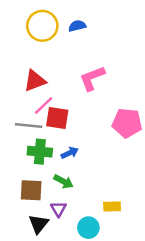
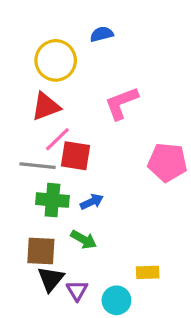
yellow circle: (42, 26) -> (56, 60), moved
purple triangle: (58, 209) -> (77, 290), moved
black triangle: (39, 224) -> (51, 279), moved

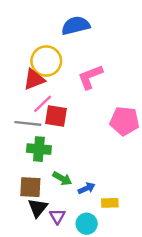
blue semicircle: (102, 34) -> (76, 26), size x1.6
yellow circle: (56, 60) -> (46, 61), moved
blue arrow: (92, 202) -> (87, 188), moved

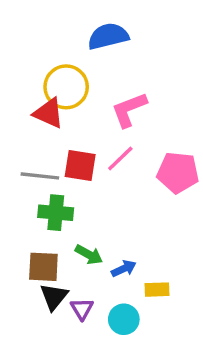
red triangle: (34, 79) -> (49, 113), turned 45
pink line: (43, 104) -> (120, 159), moved

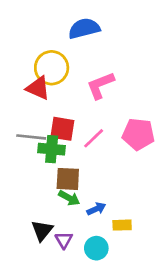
pink line: (120, 159) -> (94, 138), moved
green cross: (56, 213) -> (52, 149), moved
brown square: (43, 267) -> (68, 179), moved

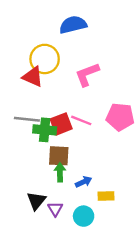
red square: (62, 129) -> (61, 124), moved, turned -30
pink line: (94, 138) -> (81, 120), turned 66
green arrow: (69, 198) -> (60, 172), turned -120

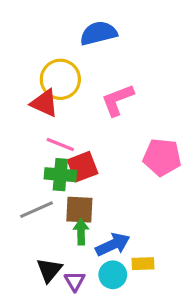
gray line: (27, 119) -> (37, 210), moved, turned -30
pink line: (81, 120) -> (60, 144), moved
blue arrow: (84, 182) -> (113, 245), size x1.5
cyan circle: (84, 216) -> (113, 275), moved

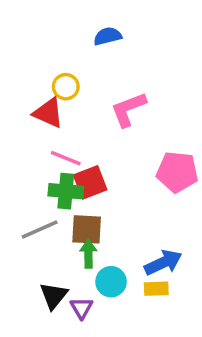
blue semicircle: (98, 33) -> (108, 36), size x0.7
yellow circle: (60, 79) -> (66, 87), size x0.6
blue arrow: (113, 245) -> (163, 263), moved
cyan circle: (113, 275) -> (111, 282), moved

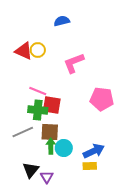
red triangle: (48, 113) -> (24, 51), moved
red square: (90, 182) -> (52, 105), turned 30
cyan circle: (111, 282) -> (64, 148), moved

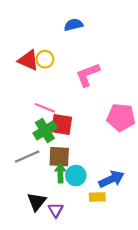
green cross: (38, 110) -> (45, 130), turned -36
yellow rectangle: (90, 166) -> (97, 197), moved

